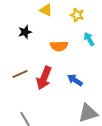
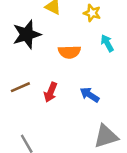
black star: (25, 32) -> (27, 34), size x1.6
red arrow: (44, 78) -> (51, 92), size x0.7

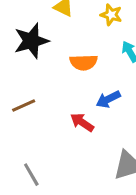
red arrow: (51, 92) -> (82, 122), moved, turned 102
blue arrow: (90, 95) -> (108, 99), moved, turned -60

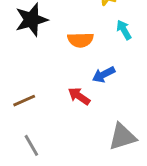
brown line: (24, 105) -> (24, 101), moved

